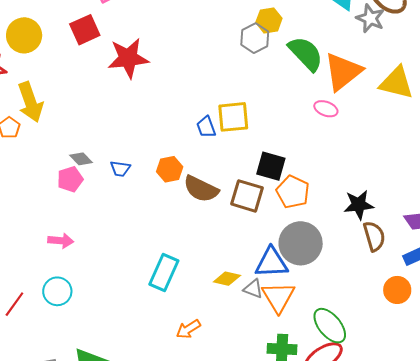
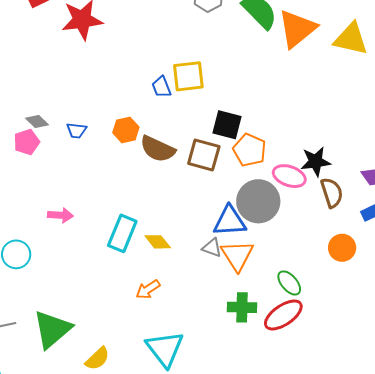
pink ellipse: (326, 109) -> (289, 176), moved, size x1.4
pink arrow: (61, 241) -> (60, 215), moved
yellow diamond: (227, 279) -> (158, 242), moved, turned 40
orange circle: (397, 290) -> (342, 248), moved
green ellipse: (330, 326) -> (289, 283), size x0.7

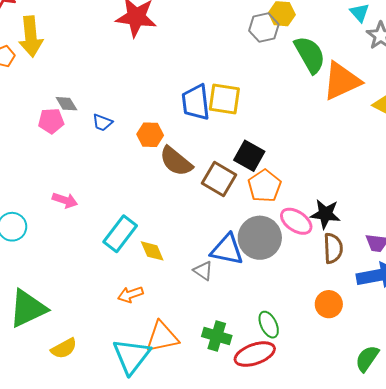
blue trapezoid: (162, 87) -> (196, 102), size x1.6
orange triangle: (237, 256) -> (162, 337), moved, turned 36

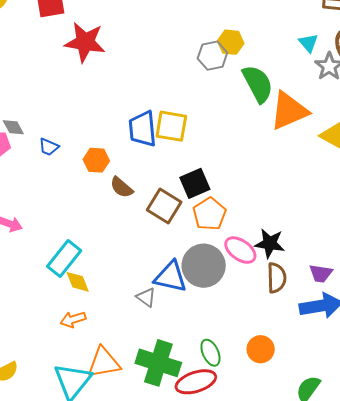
black square: (249, 156) -> (195, 183), turned 36
brown semicircle: (176, 161) -> (121, 187), size x0.7
yellow diamond: (152, 251) -> (78, 282), moved
orange circle: (329, 304) -> (261, 349), moved
green cross: (217, 336) -> (158, 363), size x1.5

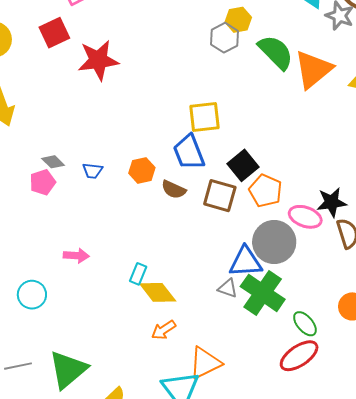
blue trapezoid: (143, 129) -> (189, 152), moved
cyan rectangle: (64, 258) -> (138, 274), size x0.6
yellow diamond: (78, 282) -> (158, 292), size x1.4
green cross: (158, 363) -> (263, 293), moved, turned 33

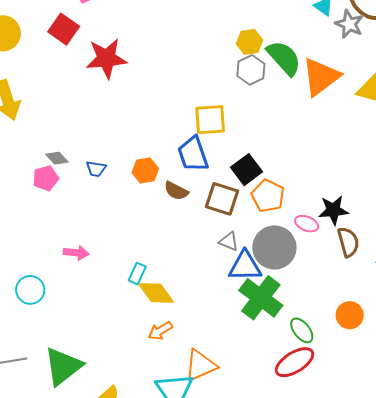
yellow hexagon: (238, 20) -> (249, 42), moved
red square: (54, 33) -> (64, 29), turned -32
gray hexagon: (224, 38) -> (251, 70), moved
pink ellipse: (305, 217) -> (307, 224), size x0.7
gray triangle: (228, 288) -> (229, 241), moved

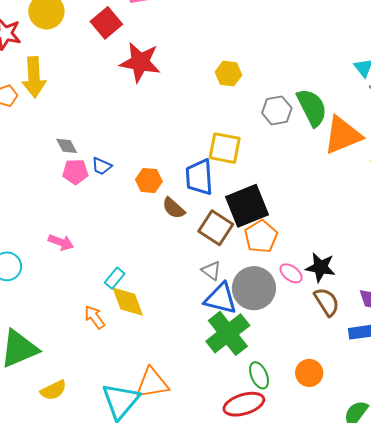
yellow hexagon: (249, 42) -> (228, 74), moved
black square: (247, 170) -> (247, 206), size x1.4
pink pentagon: (46, 178) -> (75, 172), moved
brown semicircle: (348, 242) -> (327, 302), turned -32
orange arrow: (160, 331) -> (95, 317), moved, turned 70

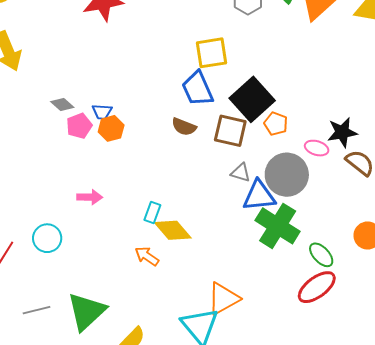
orange hexagon: (149, 181) -> (111, 128), moved
orange pentagon: (261, 237) -> (276, 124), size x0.7

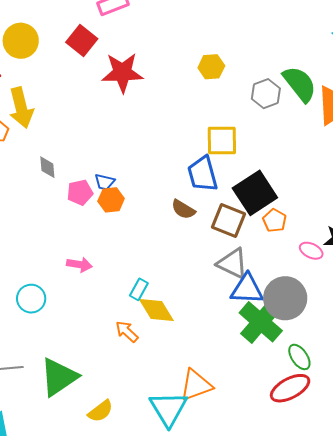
gray diamond: (62, 105) -> (47, 167), moved, turned 35
gray triangle: (241, 173) -> (232, 263), size x1.6
gray circle: (287, 175) -> (285, 298), moved

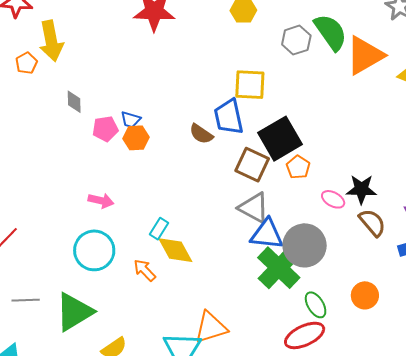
brown semicircle: (183, 209) -> (201, 134), moved
cyan circle: (31, 299) -> (94, 250), moved, size x1.4

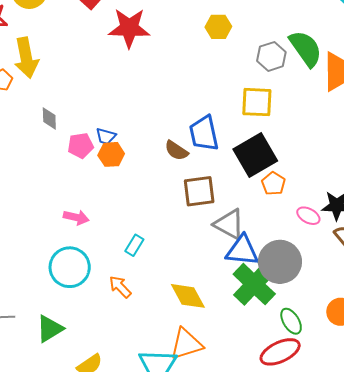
yellow square: (250, 85) -> (257, 102), moved
brown square: (252, 165) -> (199, 191), moved, turned -32
yellow diamond: (175, 250) -> (188, 296), moved
green triangle: (74, 312) -> (50, 329), size x0.7

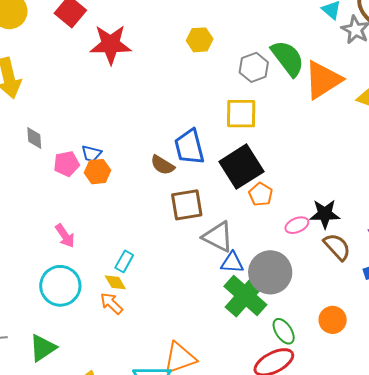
pink ellipse: (308, 216) -> (297, 225), turned -50
pink arrow: (76, 217) -> (65, 236), turned 45
blue triangle: (242, 251) -> (232, 263), size x0.7
yellow diamond: (188, 296) -> (115, 282), moved, size x0.6

